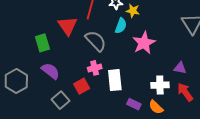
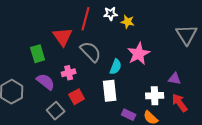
cyan semicircle: (121, 26) -> (116, 67), moved
pink cross: (95, 68) -> (69, 73), moved

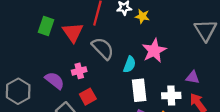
green rectangle: (38, 54) -> (46, 26), moved, turned 36
white rectangle: (110, 91) -> (139, 90), moved

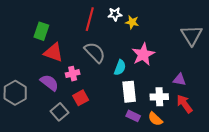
red triangle: (73, 32) -> (53, 52), moved, turned -35

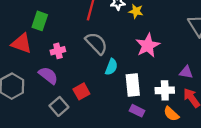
red triangle: (53, 52) -> (22, 43), moved
cyan semicircle: (120, 68) -> (111, 67), moved
pink cross: (73, 74) -> (58, 51), moved
orange semicircle: (155, 119) -> (171, 114), moved

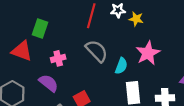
cyan semicircle: (111, 67) -> (121, 66), moved

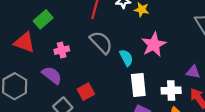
green rectangle: (40, 29) -> (43, 19), turned 30
cyan semicircle: (121, 66) -> (126, 58), turned -49

